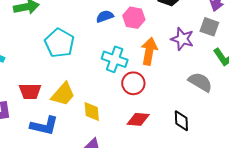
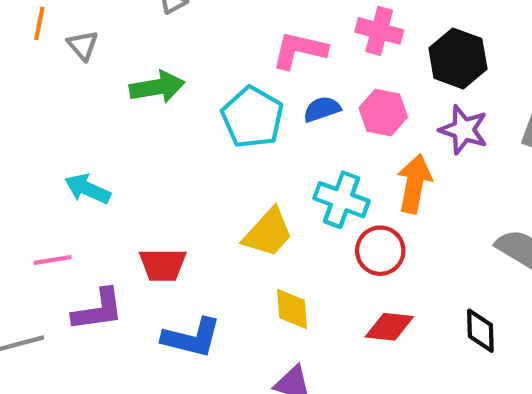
purple star: (182, 39) -> (464, 130), moved
cyan pentagon: (59, 43) -> (252, 117), moved
yellow trapezoid: (63, 94) -> (268, 233), moved

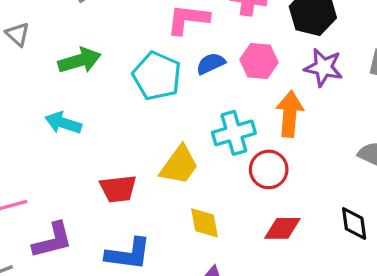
cyan arrow: (87, 189) -> (63, 123), moved
cyan cross: (342, 200) -> (234, 133), turned -30
red trapezoid: (163, 265) -> (118, 189), moved

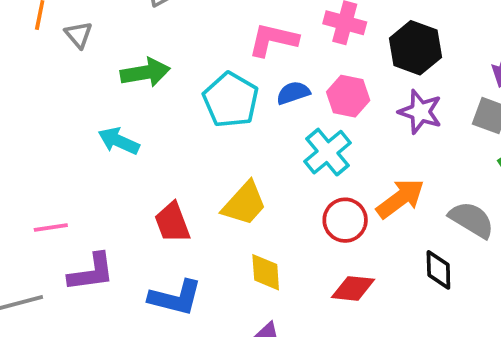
orange arrow: (290, 114) -> (400, 199), moved, turned 42
cyan cross: (234, 133) -> (327, 152), moved, turned -30
red trapezoid: (118, 189) -> (172, 222), turned 69
black diamond: (354, 224) -> (438, 270), moved

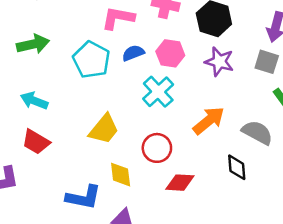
cyan arrow: (119, 141) -> (34, 101), moved
red circle: (345, 220) -> (157, 148), moved
red trapezoid: (172, 222) -> (36, 142), moved, turned -36
blue L-shape: (175, 298) -> (83, 197), moved

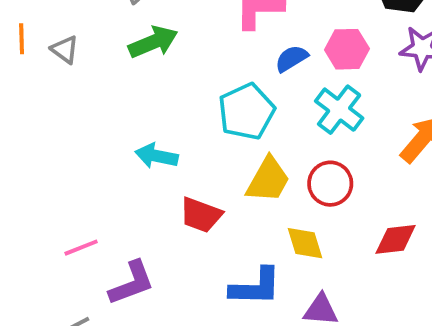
green arrow: (33, 44) -> (153, 42), moved
cyan pentagon: (91, 60) -> (246, 112), moved, turned 30
red trapezoid: (36, 142) -> (201, 215), moved
red circle: (157, 148) -> (330, 184), moved

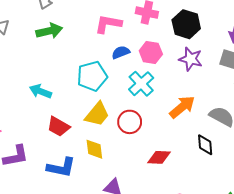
yellow diamond: (305, 243) -> (94, 149), moved
blue L-shape: (256, 287) -> (61, 167), moved

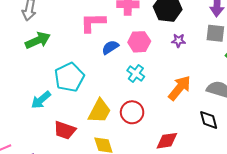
purple star: (191, 59) -> (179, 40), size x0.6
cyan pentagon: (92, 76) -> (69, 77), moved
cyan cross: (141, 84) -> (136, 73), size x0.7
cyan arrow: (40, 91) -> (41, 100), turned -50

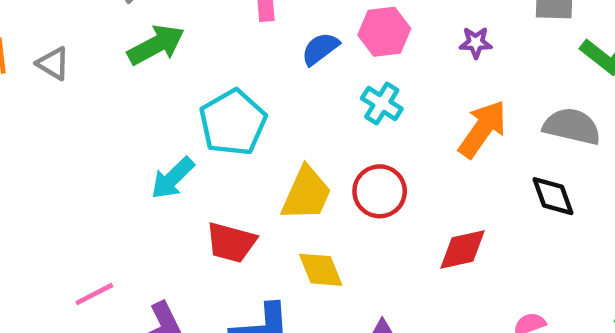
purple star: (179, 40) -> (476, 43), moved

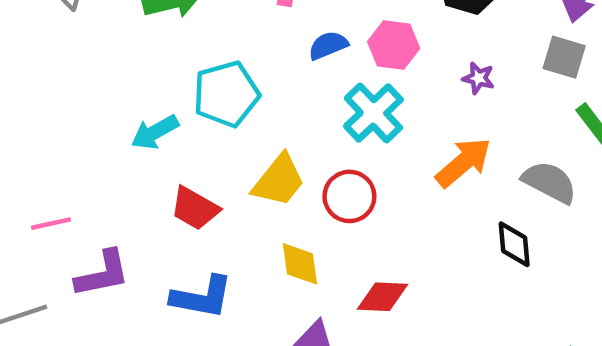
cyan cross: (382, 103) -> (373, 113), size x1.5
red diamond: (462, 250) -> (382, 297), moved
yellow diamond: (321, 270) -> (300, 264), moved

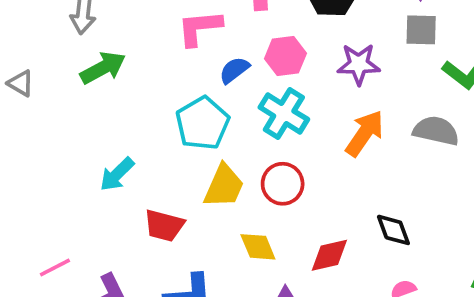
purple star: (478, 78) -> (359, 64), size x1.6
cyan pentagon: (226, 94) -> (202, 123), moved
black diamond: (514, 244) -> (393, 230), moved

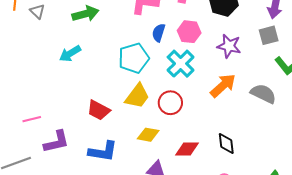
gray square: (421, 30) -> (269, 35), turned -30
blue semicircle: (234, 70) -> (159, 33), turned -48
cyan arrow: (117, 174) -> (70, 54), moved
yellow diamond: (258, 247) -> (148, 135), turned -70

